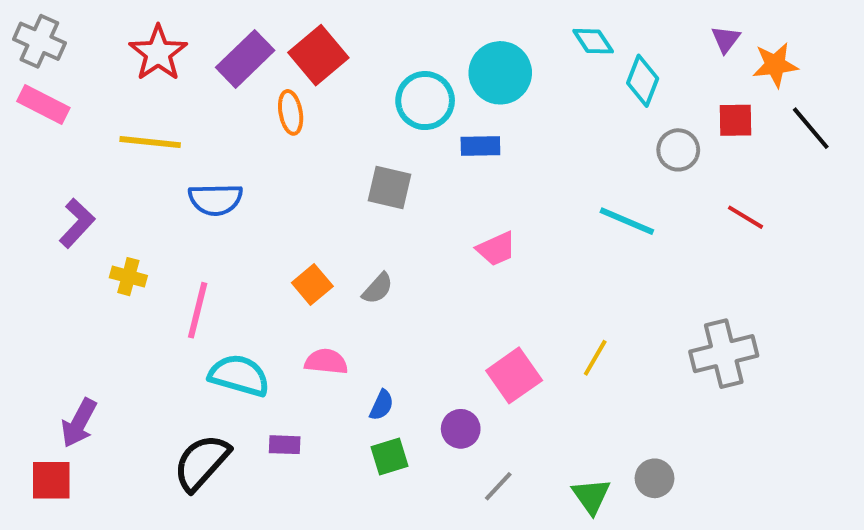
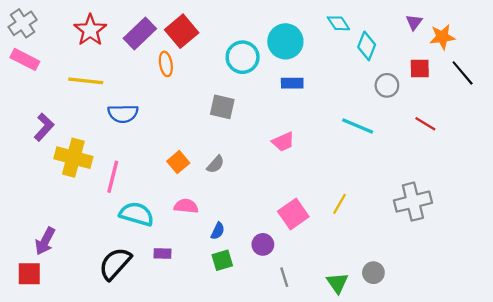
gray cross: (39, 41) -> (23, 23), turned 32
blue rectangle: (480, 146) -> (292, 83), moved
yellow cross: (128, 277) -> (73, 158), size x1.8
gray line: (498, 486) -> (284, 277), turned -60

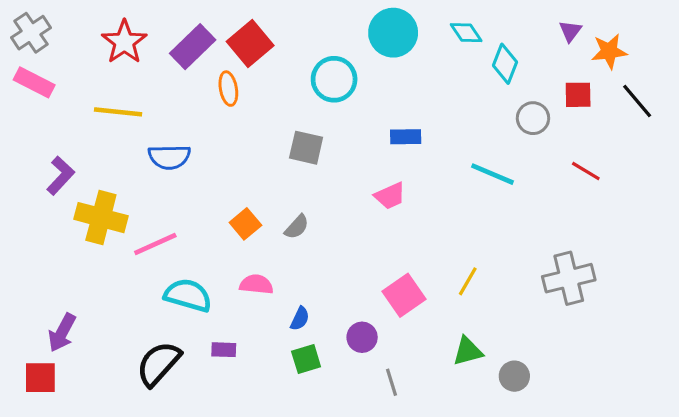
cyan circle: (285, 41) -> (393, 33), moved
blue rectangle: (292, 83) -> (406, 137), moved
pink line: (113, 177) -> (155, 244), turned 52
green triangle: (337, 283) -> (468, 351), moved, turned 50

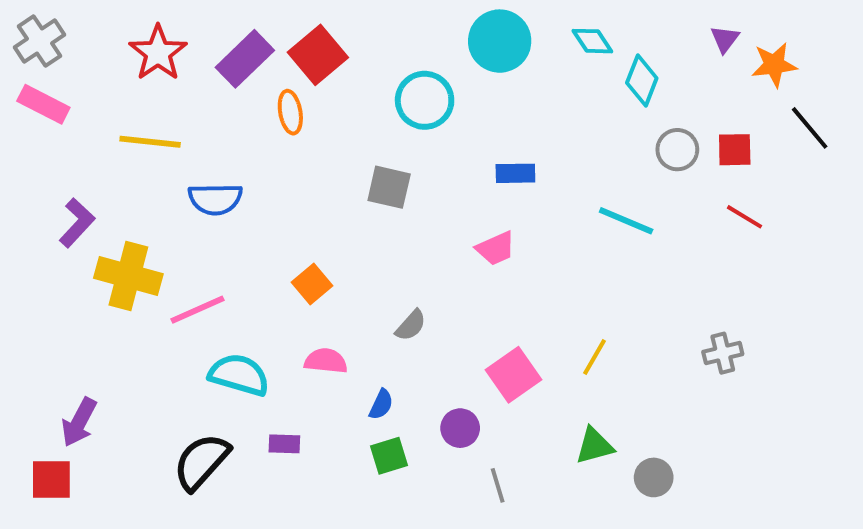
red square: (578, 95) -> (735, 150), moved
gray semicircle: (297, 227) -> (411, 325), moved
gray cross: (569, 278) -> (723, 353), size x0.6

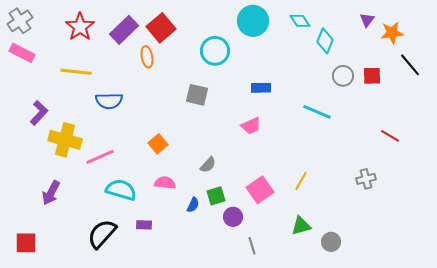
red line: (745, 217) -> (390, 136), moved
purple arrow: (79, 422) -> (51, 193), moved
green square: (389, 456) -> (216, 196), moved

